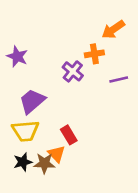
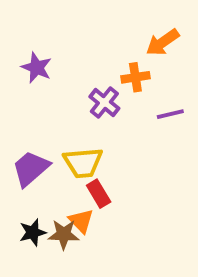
purple star: (17, 57) -> (37, 68), moved
purple trapezoid: (32, 101) -> (31, 168), moved
yellow trapezoid: (25, 131) -> (83, 163), moved

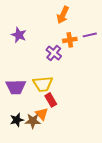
orange arrow: (163, 42) -> (63, 15), moved, turned -30
purple line: (170, 114) -> (90, 35), moved
purple trapezoid: (31, 168) -> (16, 87), turned -140

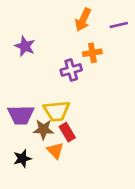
purple line: (90, 35) -> (119, 25), moved
purple cross: (54, 53) -> (71, 70), turned 35
brown star: (33, 121) -> (43, 129), moved

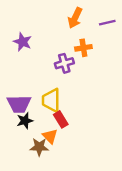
yellow trapezoid: (57, 111) -> (51, 100), turned 95
brown star: (43, 129) -> (39, 147), moved
black star: (22, 159) -> (25, 121), moved

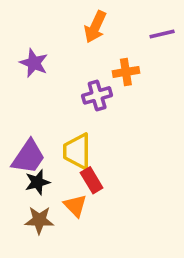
orange arrow: (75, 18) -> (95, 27), moved
purple trapezoid: (19, 104) -> (28, 157), turned -55
brown star: (39, 147) -> (39, 220), moved

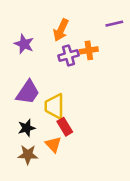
orange arrow: (95, 27) -> (61, 30), moved
purple cross: (97, 95) -> (69, 55), moved
purple trapezoid: (28, 157) -> (28, 92), moved

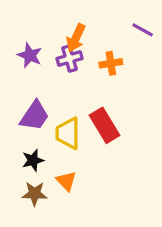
purple line: (114, 24) -> (143, 30), turned 42
purple cross: (69, 55) -> (70, 59), moved
red rectangle: (65, 127) -> (104, 125), moved, size x1.5

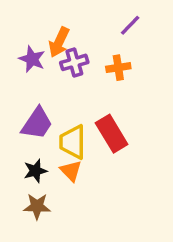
purple line: (143, 30) -> (130, 25), moved, turned -75
orange arrow: (76, 38) -> (59, 42), moved
orange triangle: (66, 181) -> (71, 171), moved

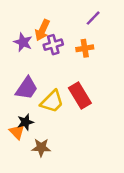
yellow trapezoid: (73, 142) -> (52, 102), turned -135
orange triangle: (71, 171) -> (17, 132), moved
brown star: (37, 206) -> (41, 148), moved

